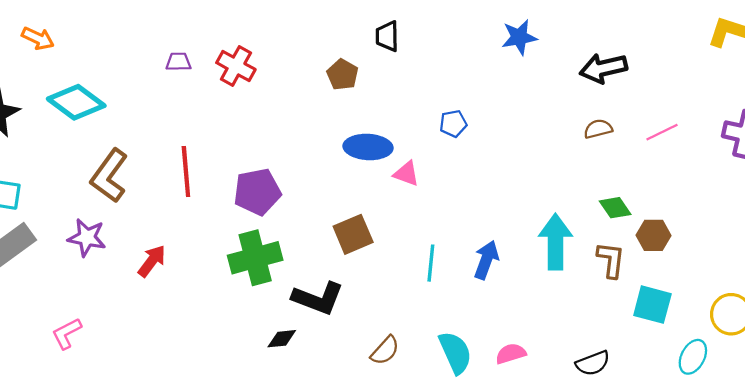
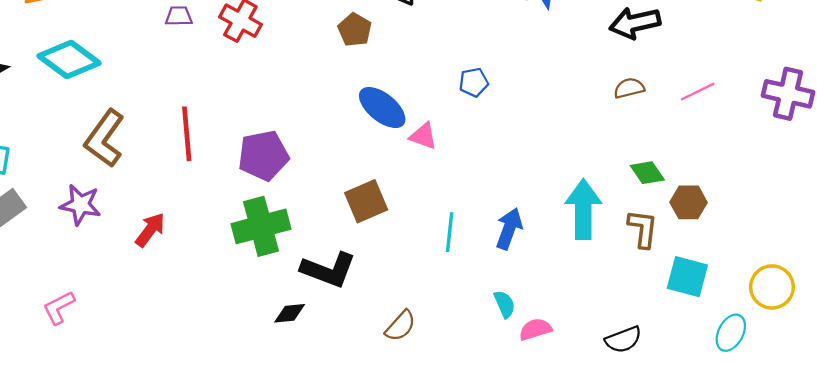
blue ellipse: (368, 147) -> (382, 108), turned 36
cyan semicircle: (455, 353) -> (504, 304), moved, size x0.6

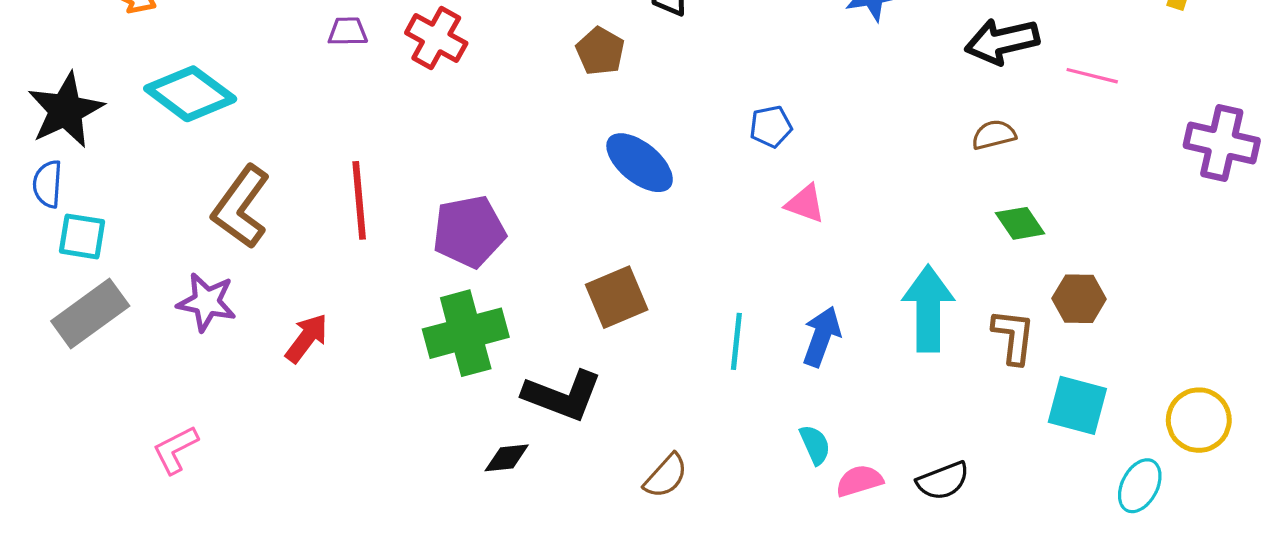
pink line: (698, 92) -> (1092, 76), moved, turned 40
pink triangle: (423, 136) -> (805, 204), moved
green diamond: (647, 173) -> (1020, 223), moved
black semicircle: (623, 340) -> (943, 481), moved

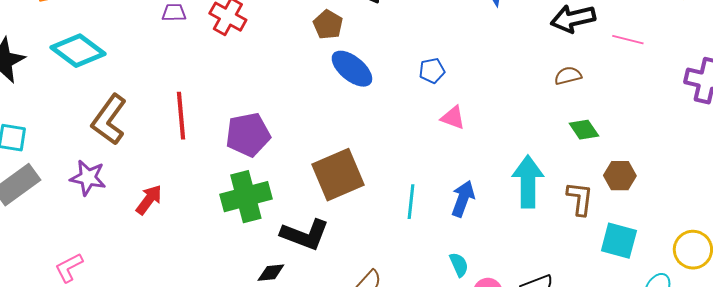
blue ellipse: (640, 163) -> (352, 69), moved
brown square: (617, 297) -> (338, 175), size x1.4

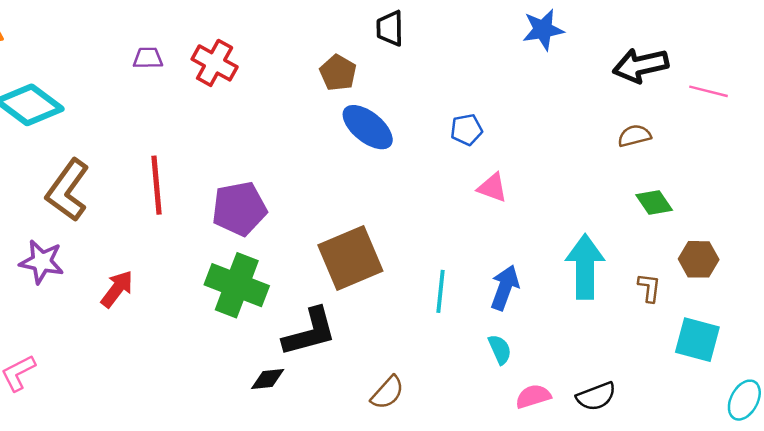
green cross: (246, 197) -> (237, 285), turned 36
brown L-shape: (580, 199) -> (649, 288), size x0.7
black L-shape: (305, 235) -> (310, 332), turned -36
cyan semicircle: (459, 265) -> (500, 349), moved

